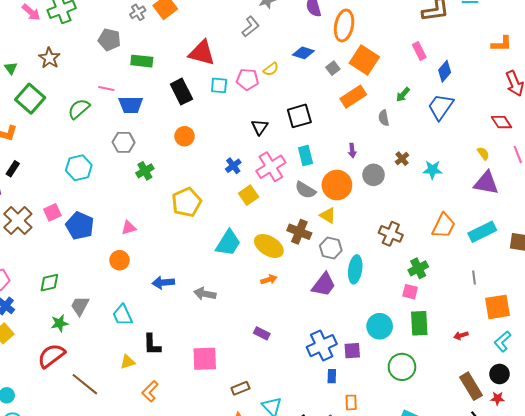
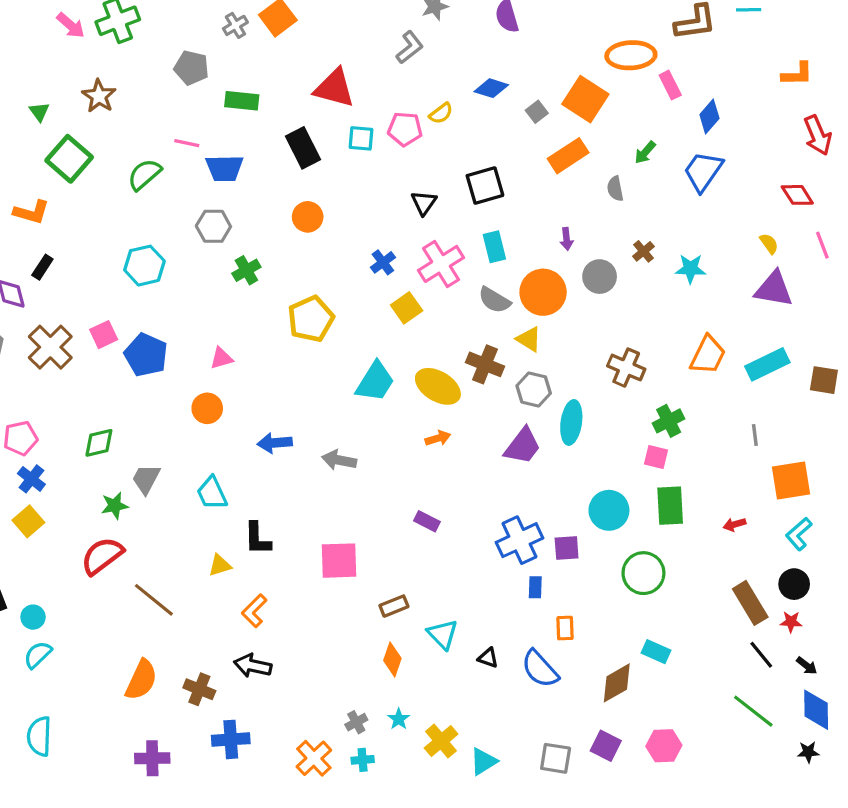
orange ellipse: (344, 25) -> (631, 55), moved, turned 76

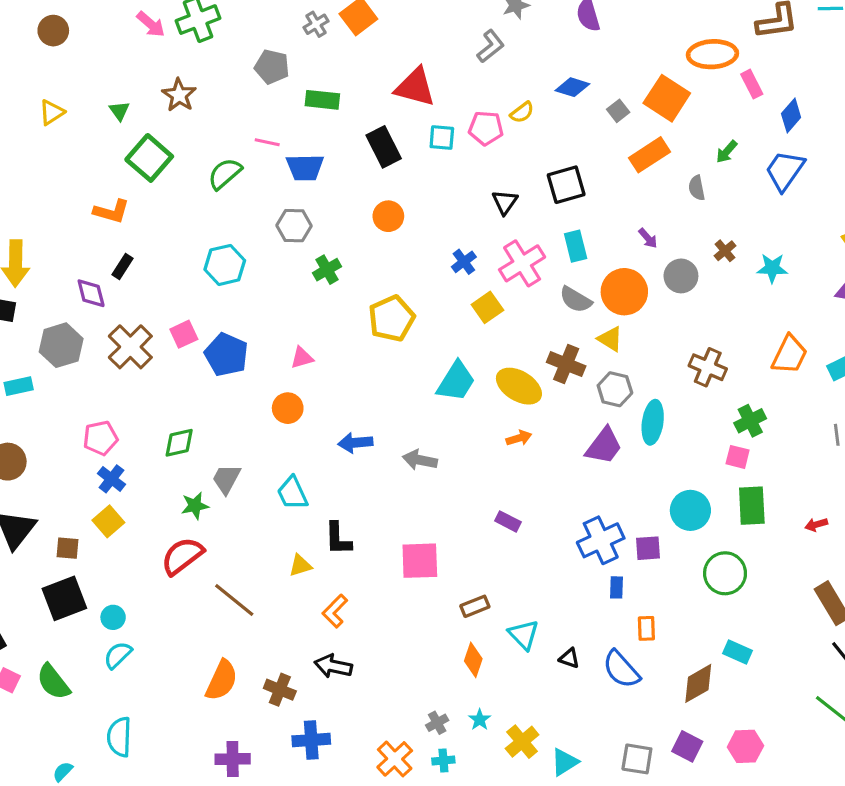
purple arrow: (567, 239) -> (648, 238), turned -35

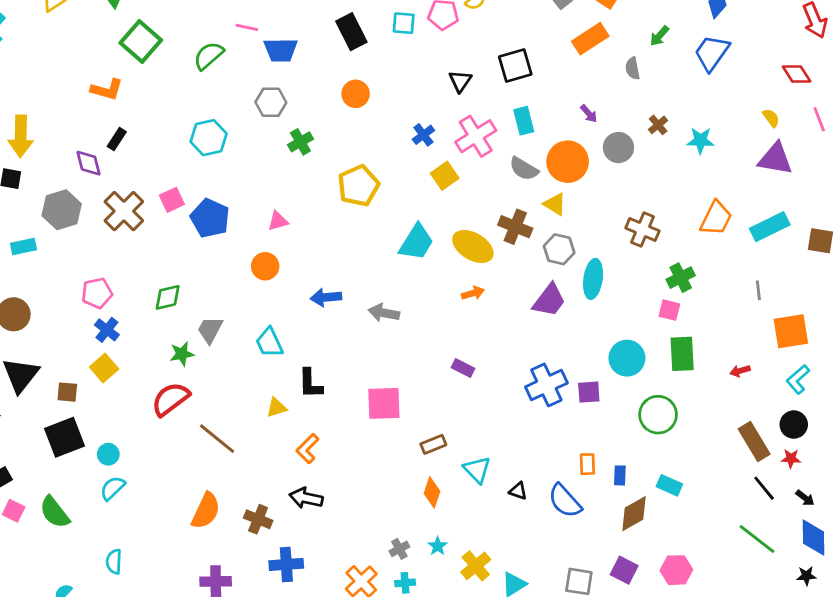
blue rectangle: (616, 587) -> (620, 475), moved
cyan semicircle: (119, 737) -> (114, 562), size x0.7

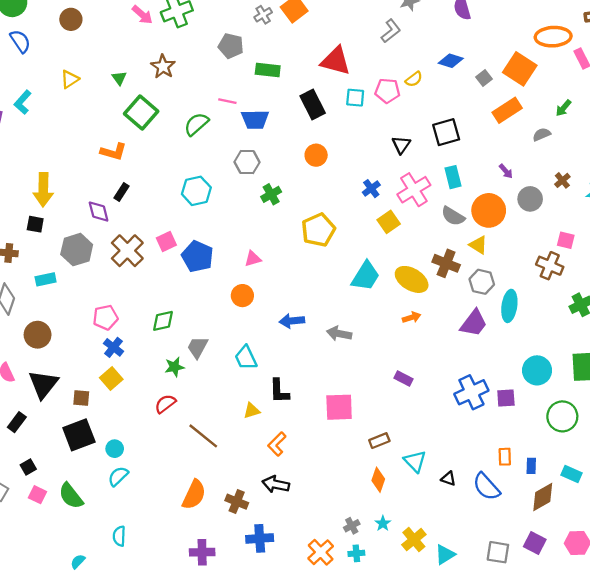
gray semicircle: (633, 68) -> (542, 134), turned 78
pink square: (669, 310) -> (566, 240), moved
red semicircle: (170, 399) -> (165, 404), size x0.7

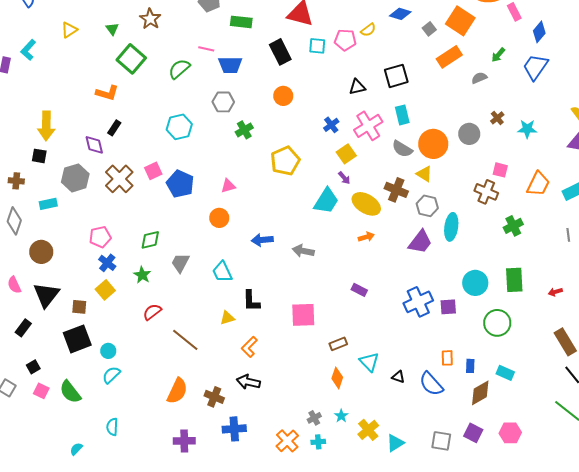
black triangle: (401, 145) -> (357, 87), turned 42
purple arrow: (506, 171) -> (344, 178), moved
green star: (174, 367) -> (142, 275), moved, turned -30

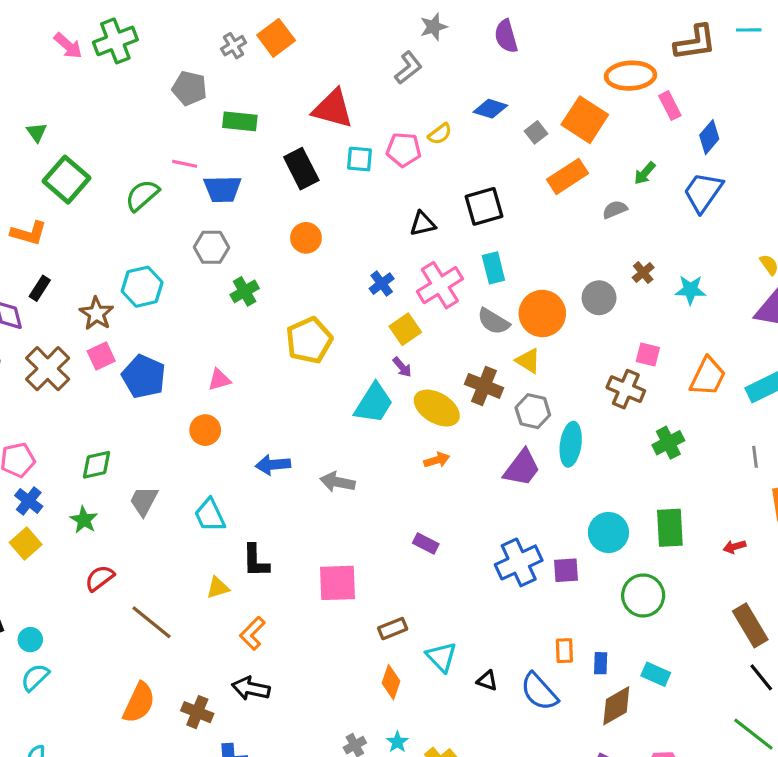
brown star: (150, 19) -> (96, 313), moved

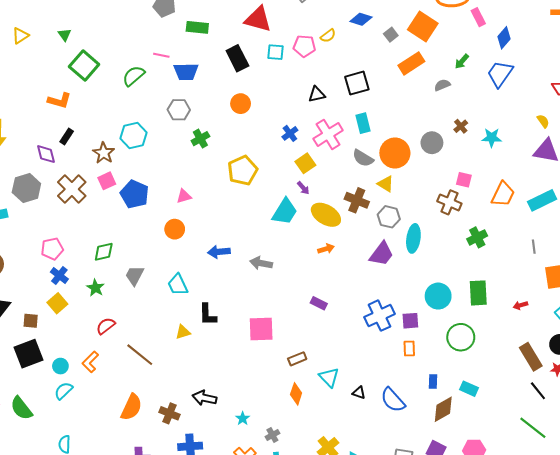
orange L-shape: (252, 633) -> (90, 362), moved
orange rectangle: (564, 651) -> (409, 349), moved
cyan star: (397, 742) -> (243, 419), moved

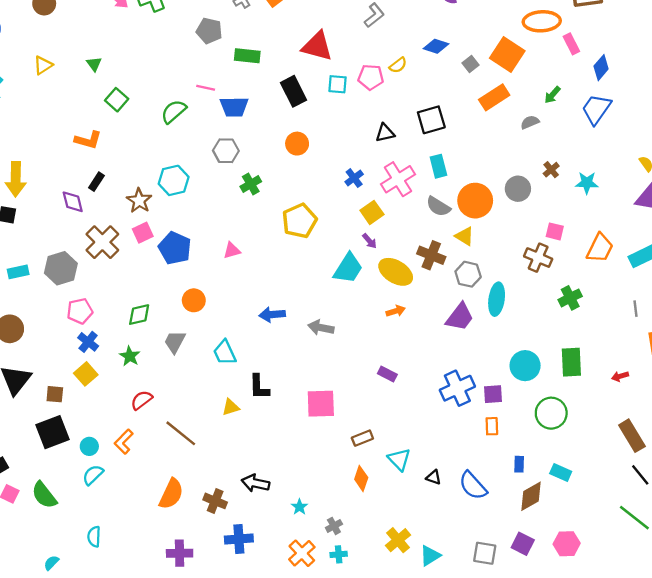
green square: (84, 66) -> (117, 100), size x0.7
gray hexagon: (26, 188) -> (61, 268), moved
orange circle: (175, 229) -> (194, 300), moved

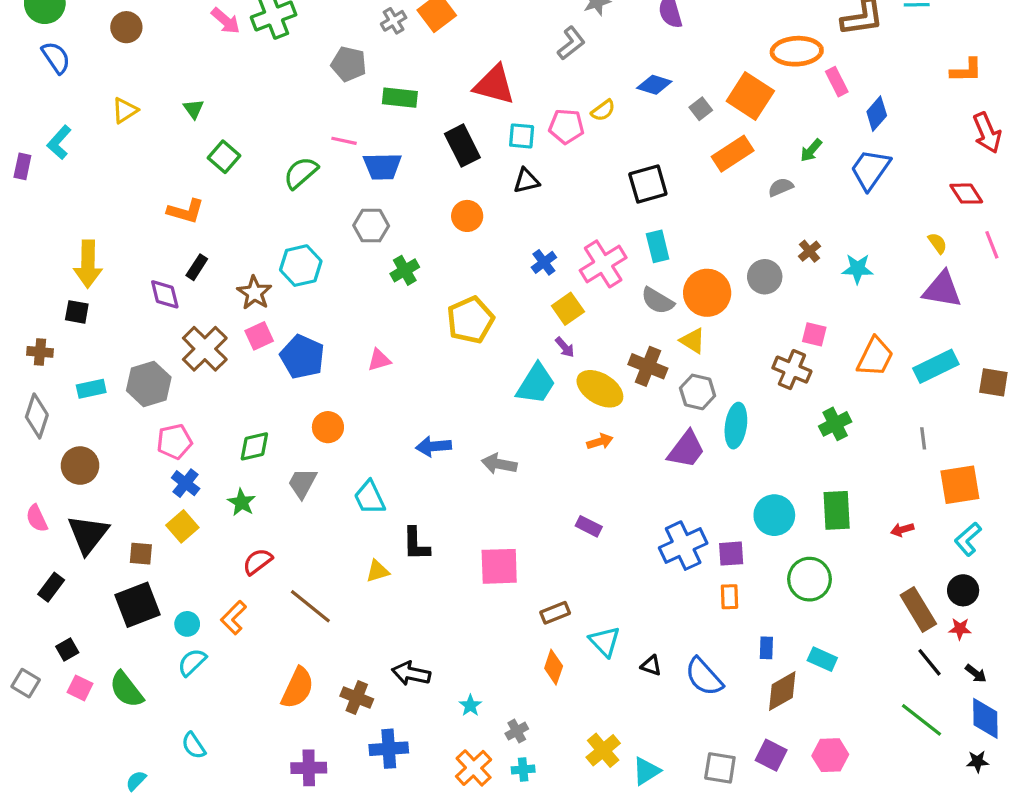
black triangle: (385, 133) -> (526, 181), moved
cyan semicircle: (94, 537) -> (194, 746), turned -36

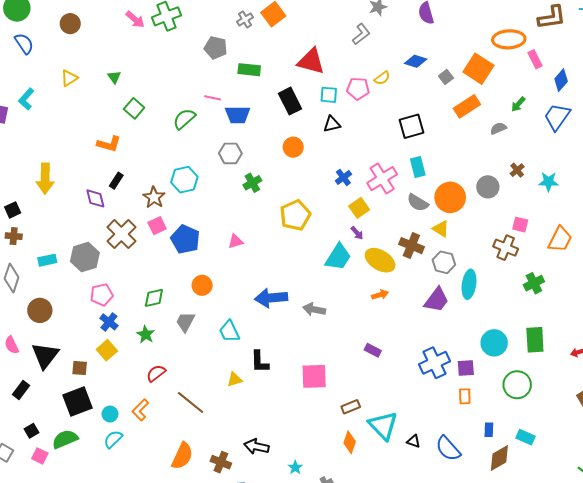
black square: (77, 312) -> (13, 210), moved, turned -35
blue arrow: (434, 446) -> (271, 298), size x1.4
cyan triangle: (605, 642) -> (383, 426), size x1.4
green semicircle: (126, 690) -> (65, 439), moved, turned 105

